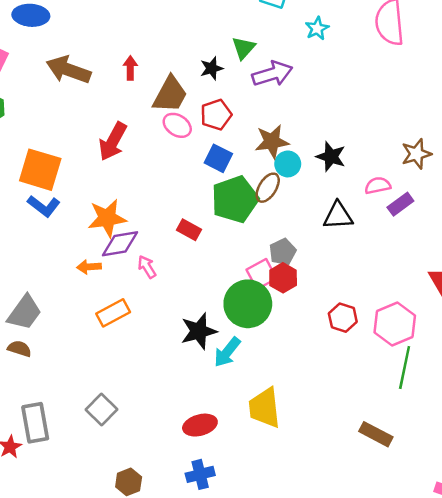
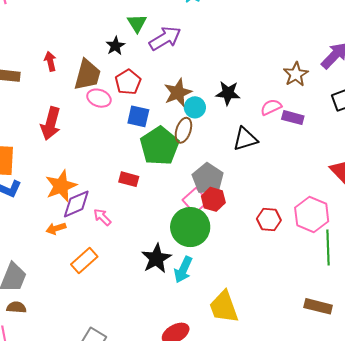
purple rectangle: (400, 204) -> (293, 118), turned 65
gray pentagon: (283, 252) -> (208, 179), size x1.4

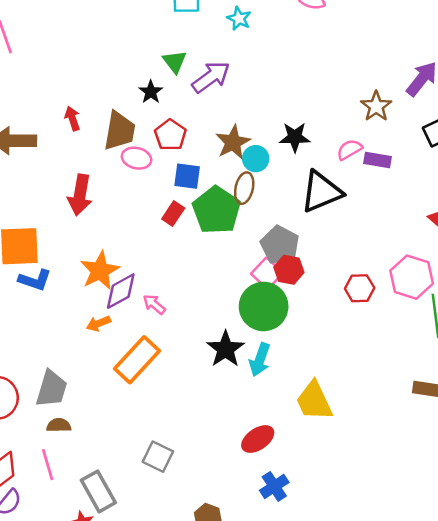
black triangle: (245, 139) -> (321, 192), size x1.4
red rectangle: (129, 179) -> (173, 214), moved, turned -66
orange rectangle: (84, 260) -> (137, 360), size x1.4

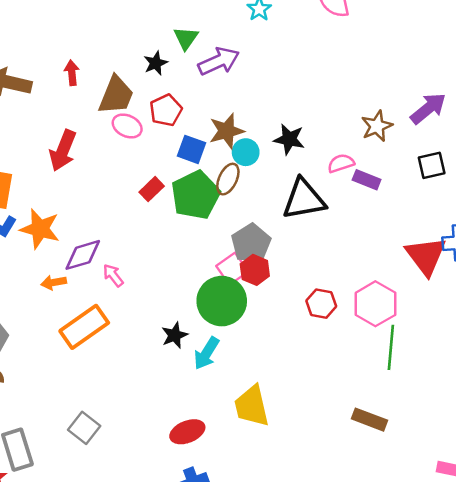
blue square: (187, 176) -> (192, 149), moved
orange star: (100, 271) -> (40, 229), moved, turned 30
black star: (225, 349) -> (175, 335), size x0.7

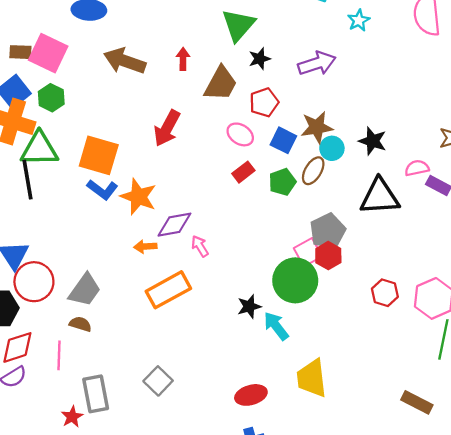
green triangle: (186, 38) -> (238, 25), moved, size x1.5
pink ellipse: (127, 126) -> (240, 134), moved
green pentagon: (196, 195) -> (282, 182), size x0.6
cyan arrow: (206, 353) -> (276, 326), turned 104

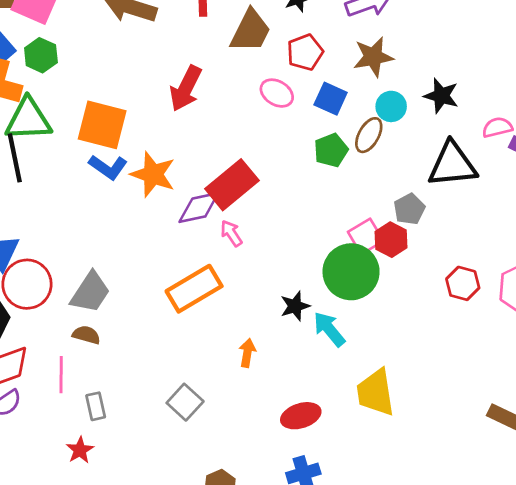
brown star: (317, 127) -> (373, 57), moved
red rectangle: (243, 172) -> (232, 185), moved, size x1.8
gray pentagon: (328, 231) -> (409, 209), moved, size x0.7
orange arrow: (145, 247) -> (247, 353), moved, turned 105
gray rectangle: (96, 394) -> (96, 406), moved, size x0.6

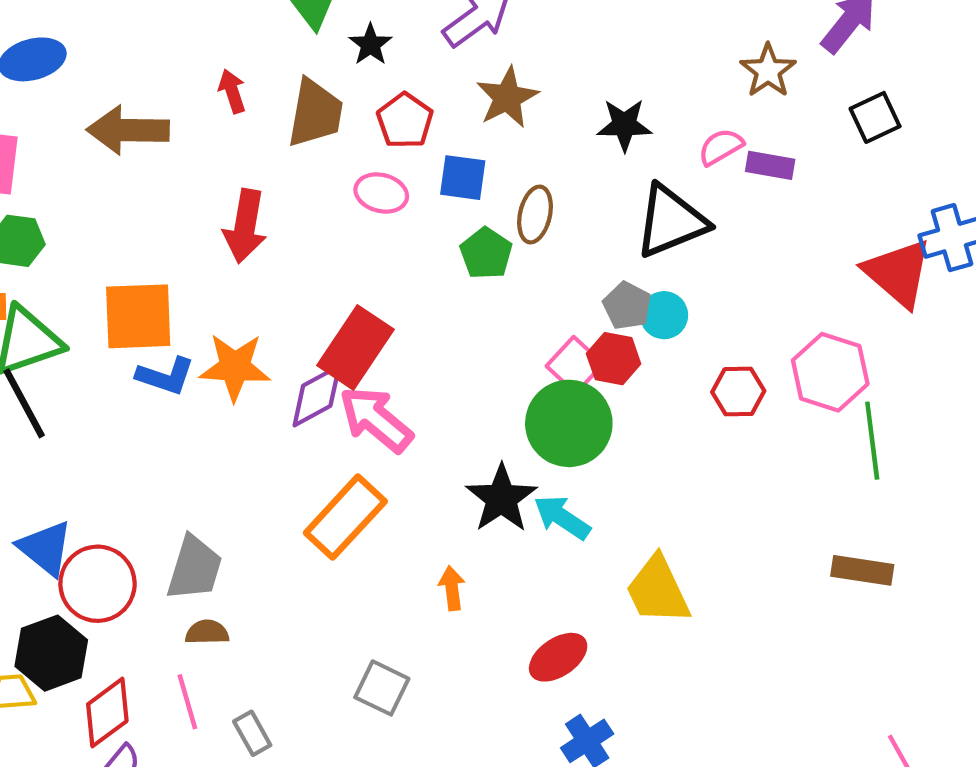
cyan circle: (391, 106) -> (664, 315), moved
pink arrow: (231, 233) -> (376, 419), size x1.8
black star: (295, 306) -> (501, 498), size x1.5

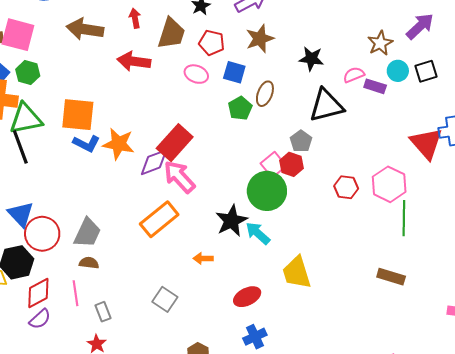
red pentagon: (405, 121) -> (212, 43), turned -30
red arrow: (245, 226) -> (134, 61), moved, turned 80
cyan circle: (664, 315) -> (398, 71), moved
orange arrow: (452, 588) -> (203, 258), turned -90

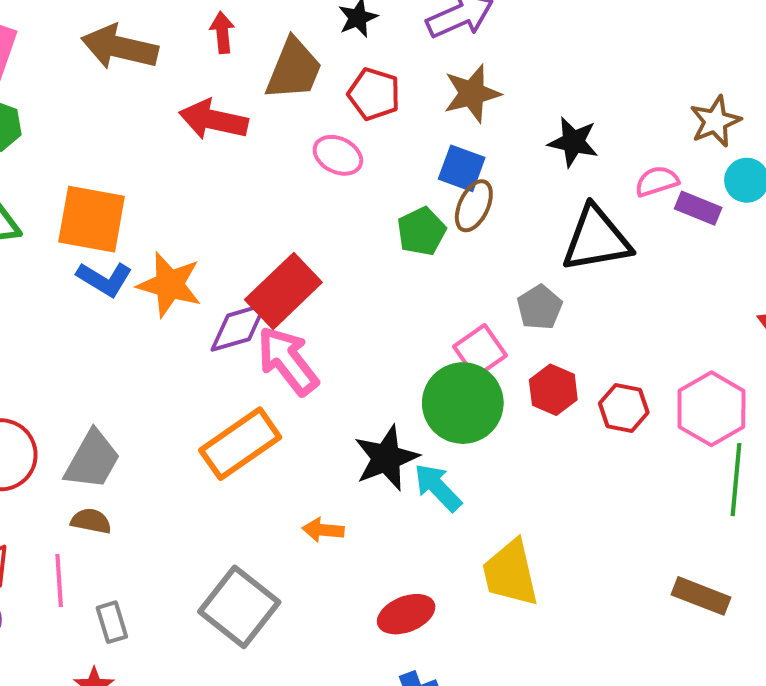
blue square: (234, 72) -> (462, 168), moved
red hexagon: (291, 164) -> (553, 390), moved
gray square: (165, 299) -> (239, 607), size x1.5

